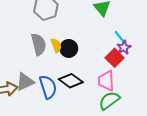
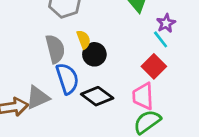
yellow semicircle: (56, 45) -> (84, 39), moved
purple star: (124, 47) -> (166, 23), moved
blue semicircle: (48, 87) -> (67, 79), moved

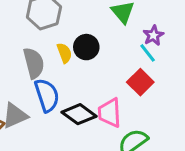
black circle: (94, 54) -> (86, 47), moved
pink trapezoid: (143, 96) -> (110, 113), moved

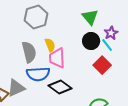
black circle: (86, 47) -> (91, 41), moved
blue semicircle: (47, 95) -> (38, 74), turned 105
pink trapezoid: (110, 113) -> (57, 58), moved

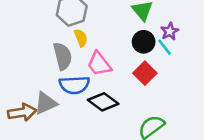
yellow semicircle: (50, 45) -> (81, 38), moved
pink trapezoid: (57, 58) -> (99, 64), turned -35
red square: (102, 65) -> (145, 73), moved

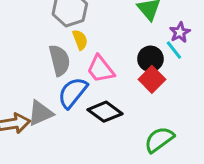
black circle: (144, 42) -> (150, 59), moved
blue semicircle: (74, 85) -> (73, 93), turned 132

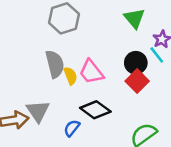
yellow semicircle: (80, 40) -> (70, 76), moved
blue semicircle: (73, 93) -> (72, 128), moved, size x0.6
gray triangle: (40, 113) -> (38, 111), turned -40

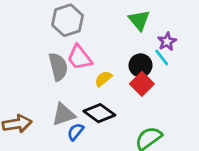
pink trapezoid: (91, 72) -> (79, 57), moved
yellow semicircle: (70, 76) -> (103, 79), moved, turned -108
gray triangle: (38, 111) -> (64, 114), moved, turned 45

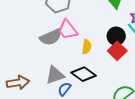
gray semicircle: (58, 67) -> (51, 37), turned 80
yellow semicircle: (103, 79) -> (87, 47), turned 136

